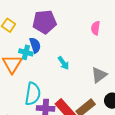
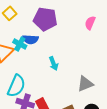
pink semicircle: (96, 28) -> (90, 23), moved
blue semicircle: (35, 45) -> (30, 39), turned 98

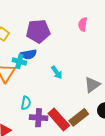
cyan semicircle: (16, 86) -> (26, 103), size x0.6

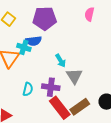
gray triangle: (92, 85) -> (74, 76), moved, turned -30
purple cross: (39, 118) -> (51, 87), moved

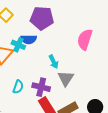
pink semicircle: (89, 14) -> (85, 39), moved, size x1.5

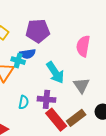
cyan arrow: (54, 62) -> (55, 72), size x1.6
gray triangle: (66, 78) -> (81, 85), moved

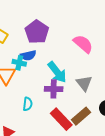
purple pentagon: (38, 31) -> (37, 32), turned -30
pink semicircle: (83, 46) -> (83, 44), turned 125
purple cross: (46, 99) -> (54, 89), moved

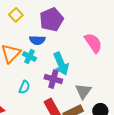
cyan cross: (19, 63) -> (30, 56), moved
gray triangle: (84, 83) -> (83, 91), moved

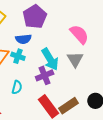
purple cross: (53, 79) -> (45, 75), turned -30
gray triangle: (83, 91) -> (75, 59), moved

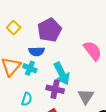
gray triangle: (75, 59) -> (86, 96), moved
purple cross: (45, 75) -> (55, 89), turned 30

